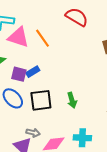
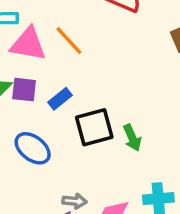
purple square: (19, 74) -> (24, 90), moved
black square: (41, 100) -> (94, 127), moved

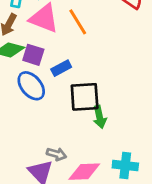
green arrow: (132, 138) -> (100, 117), moved
blue ellipse: (33, 148) -> (31, 86), moved

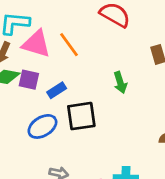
blue ellipse: (31, 86) -> (42, 126), moved, turned -76
green arrow: (100, 117) -> (120, 83), moved

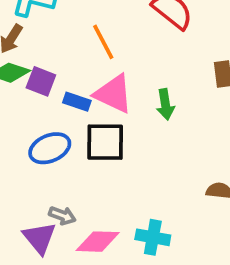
pink triangle: (36, 44) -> (113, 94), moved
blue rectangle: (57, 90) -> (77, 102), turned 42

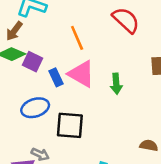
blue rectangle: (77, 102) -> (56, 77), turned 42
black square: (105, 142) -> (70, 125), moved

